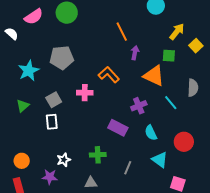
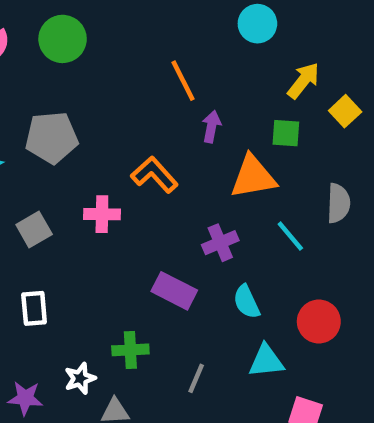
orange triangle: (154, 76) -> (253, 177), turned -35
white rectangle: (52, 122) -> (34, 308), moved
white star: (64, 160) -> (80, 378), moved
cyan triangle: (160, 160) -> (266, 361), turned -42

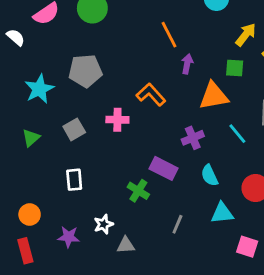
green cross: (130, 350) -> (138, 191), moved, turned 35

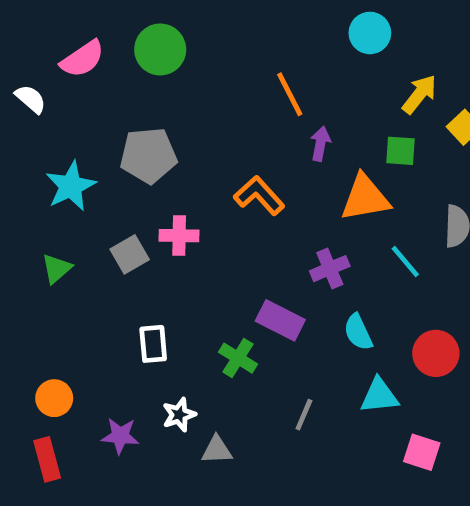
pink cross: (117, 120) -> (179, 236), moved
white rectangle: (74, 180) -> (153, 344), moved

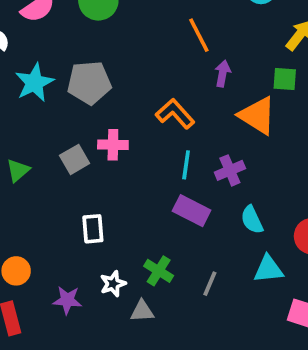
cyan star: (71, 186) -> (34, 83), moved
orange triangle: (365, 198) -> (257, 116), turned 42
cyan line: (405, 262) -> (186, 165), moved, turned 48
green cross: (238, 358) -> (159, 271), moved

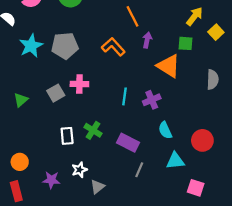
orange L-shape: (175, 114) -> (113, 47), moved
purple rectangle: (192, 211) -> (128, 143), moved
green cross: (159, 271) -> (93, 130), moved
gray triangle: (142, 311) -> (98, 187), turned -35

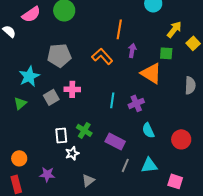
orange line: (132, 16) -> (119, 29), turned 36
cyan star: (31, 46) -> (29, 76), moved
cyan triangle: (175, 161) -> (149, 165), moved
white star: (79, 170) -> (72, 153), moved

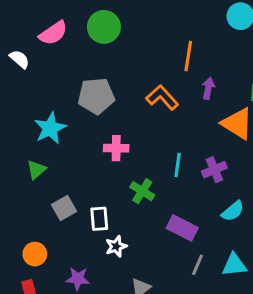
gray square: (51, 97) -> (64, 208), moved
green cross: (84, 130) -> (142, 191), moved
cyan semicircle: (148, 130) -> (233, 211), turned -105

